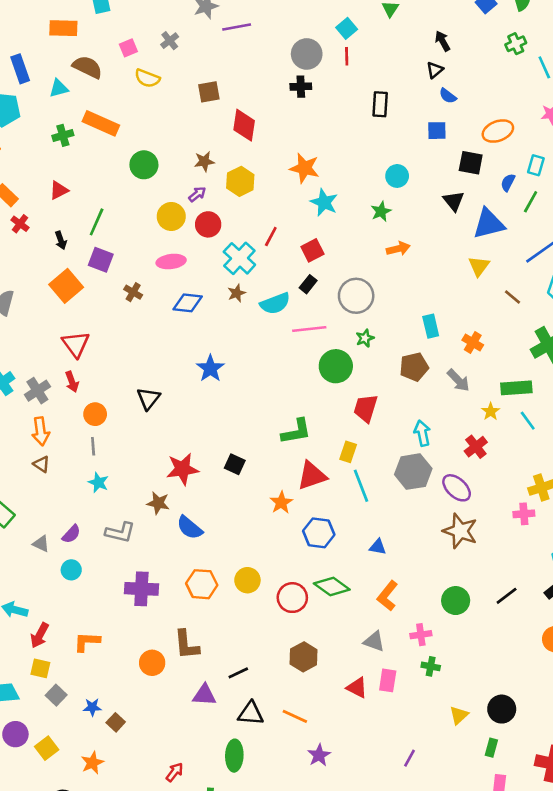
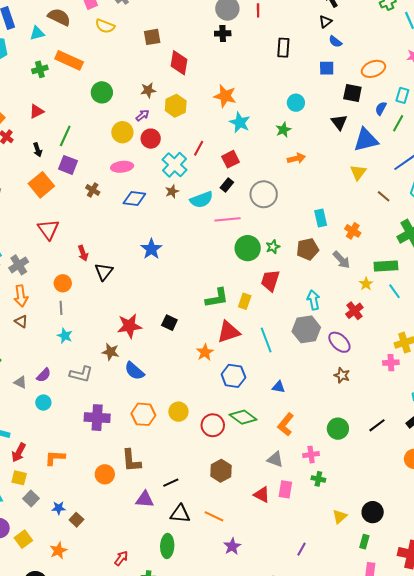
green star: (365, 338) -> (273, 247), moved
red arrow: (72, 382) -> (83, 253), moved
yellow rectangle: (348, 452) -> (245, 301), moved
brown star: (460, 531) -> (342, 375), size x0.6

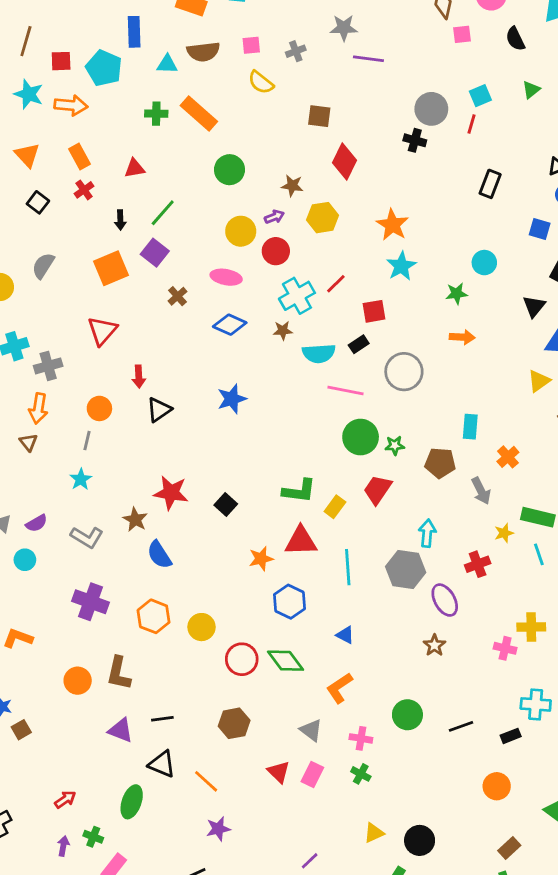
brown semicircle: (59, 17) -> (203, 52), turned 130

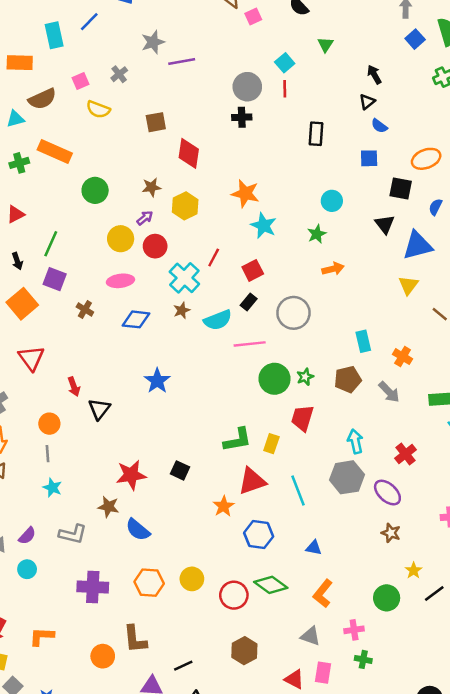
yellow star: (504, 533) -> (414, 570), moved

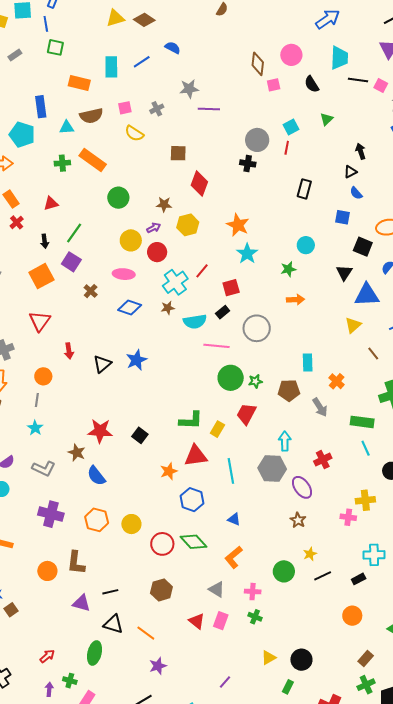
black triangle: (99, 409) -> (102, 364), moved

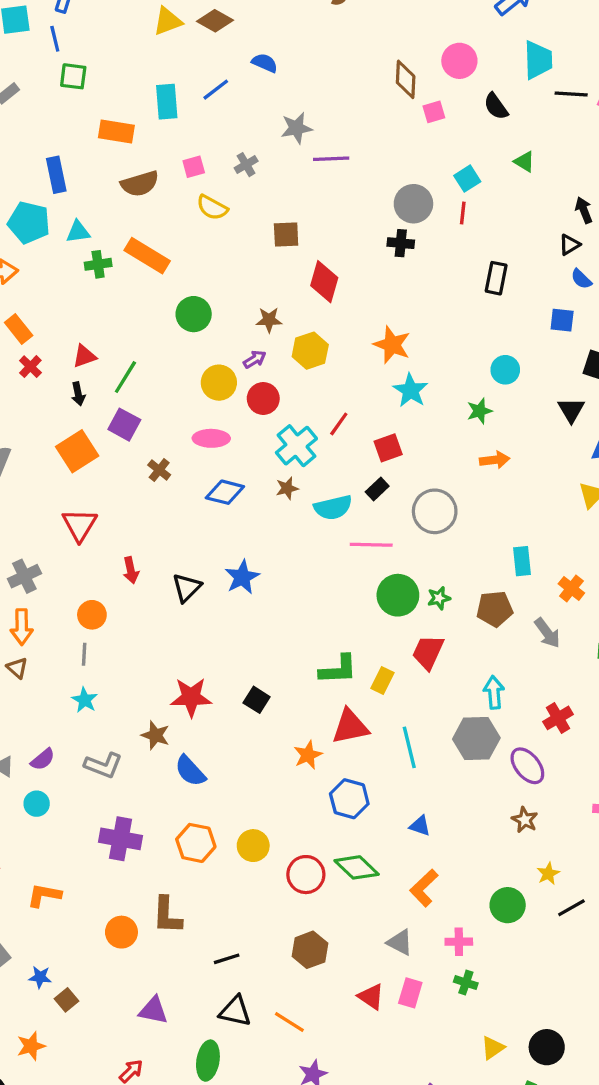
green triangle: (327, 119) -> (524, 162), turned -40
cyan triangle: (67, 127) -> (78, 232), moved
red triangle: (51, 203) -> (84, 356), moved
purple triangle: (82, 603) -> (153, 1010), moved

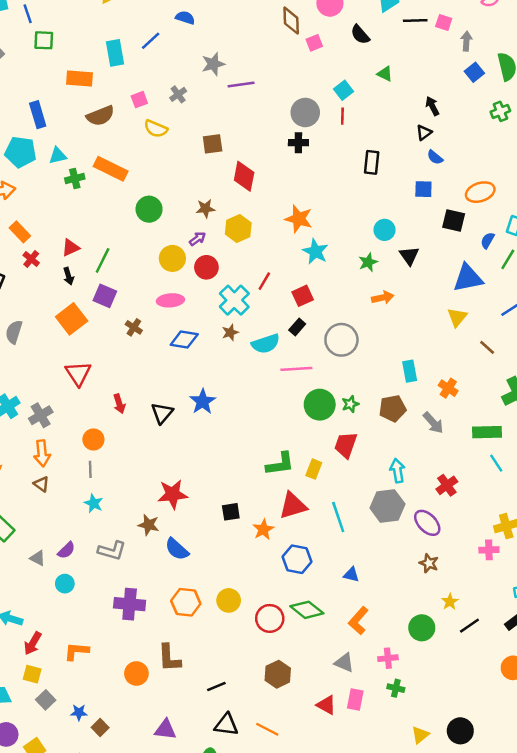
black triangle: (571, 410) -> (409, 256), moved
black square: (257, 700) -> (231, 512), moved, turned -36

